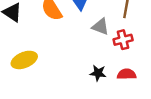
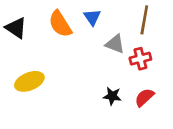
red semicircle: (127, 74) -> (144, 97), turned -42

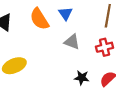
gray triangle: (115, 44) -> (72, 42), moved

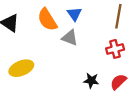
gray triangle: (72, 42) -> (70, 38), moved

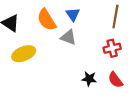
yellow ellipse: (21, 68) -> (24, 54), moved
red semicircle: (118, 82) -> (115, 80), turned -84

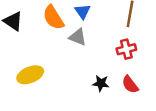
yellow ellipse: (24, 54) -> (30, 75), moved

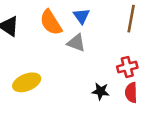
red cross: (126, 49) -> (127, 67), moved
red semicircle: (130, 85) -> (131, 93), turned 36

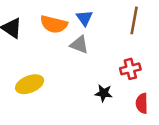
orange semicircle: (51, 22) -> (54, 24), turned -44
red semicircle: (131, 93) -> (142, 103), moved

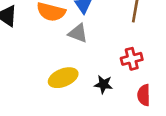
yellow ellipse: (30, 84) -> (63, 78), moved

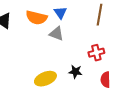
yellow ellipse: (63, 78) -> (45, 79), moved

